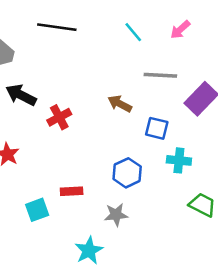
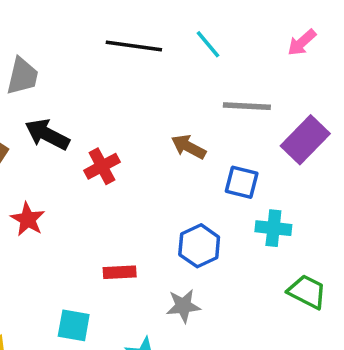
black line: (57, 27) -> (134, 46), moved
pink arrow: (180, 30) -> (302, 43), moved
cyan square: (37, 210) -> (74, 325), moved, turned 30

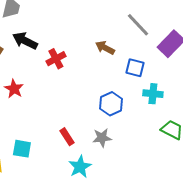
gray line: (247, 106) -> (138, 25), turned 44
red rectangle: (120, 272) -> (67, 137), moved, turned 60
cyan square: (74, 325) -> (22, 149), moved

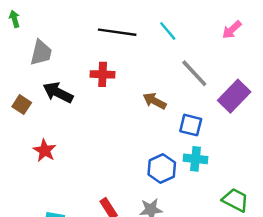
red cross: (56, 59) -> (103, 74), moved, turned 30
cyan cross: (153, 94) -> (196, 159), moved

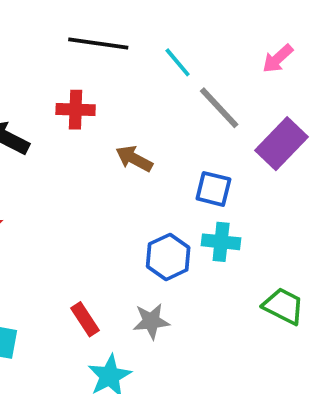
pink arrow: (232, 30) -> (278, 59), moved
cyan line: (168, 31) -> (178, 62), moved
brown arrow: (154, 101) -> (134, 159), moved

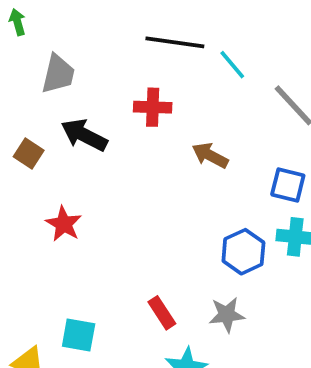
cyan line: (178, 62) -> (232, 65), moved

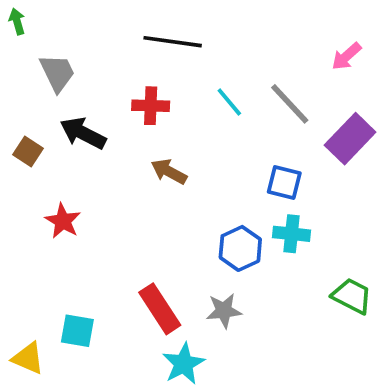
cyan line: (232, 65) -> (229, 102), moved
gray trapezoid: (58, 74) -> (57, 73), turned -39
brown arrow: (210, 155) -> (169, 172), moved
red rectangle: (162, 313) -> (160, 309), size x1.5

